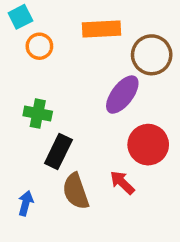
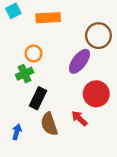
orange rectangle: (102, 29) -> (48, 18), moved
orange circle: (39, 46) -> (34, 53), moved
green cross: (38, 114) -> (25, 74), turned -36

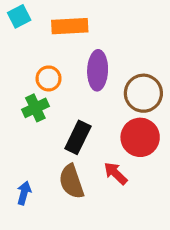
brown circle: (98, 36) -> (143, 93), moved
purple ellipse: (79, 61) -> (98, 70), moved, turned -35
black rectangle: (38, 98) -> (78, 137), moved

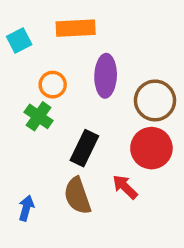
cyan square: (19, 16) -> (19, 41), moved
green cross: (35, 108) -> (39, 116), turned -30

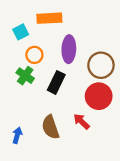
cyan square: (19, 41) -> (21, 32), moved
black rectangle: (84, 148) -> (56, 82), moved

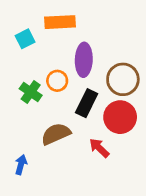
orange circle: (34, 55) -> (57, 81), moved
black rectangle: (56, 82) -> (87, 103), moved
brown semicircle: (50, 127) -> (56, 134), moved, turned 85

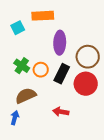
orange circle: (57, 81) -> (41, 70), moved
brown semicircle: (56, 134) -> (26, 96), moved
red arrow: (99, 148) -> (61, 112), moved, turned -35

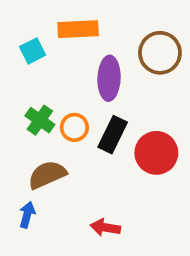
brown circle: (88, 57) -> (160, 53), moved
red arrow: (61, 112) -> (105, 227), moved

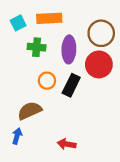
cyan square: (33, 51) -> (18, 23), moved
green cross: (40, 120) -> (37, 47), moved, turned -30
red circle: (156, 153) -> (99, 64), moved

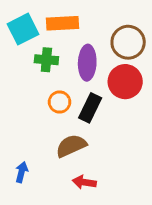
cyan square: (18, 23) -> (23, 29), size x1.5
brown semicircle: (30, 111) -> (71, 146), moved

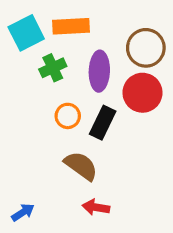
green cross: (46, 60) -> (53, 68), turned -30
brown semicircle: (71, 146) -> (81, 166), turned 60
blue arrow: (22, 172) -> (23, 212), moved, turned 42

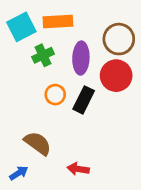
brown semicircle: (81, 166) -> (38, 143), moved

